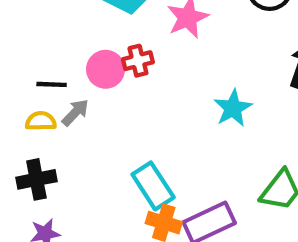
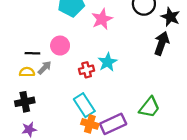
red cross: (138, 61) -> (87, 70), moved
cyan star: (233, 108) -> (108, 62), moved

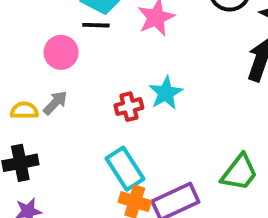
pink circle: (60, 46) -> (61, 52), moved
black line: (32, 53) -> (96, 25), moved

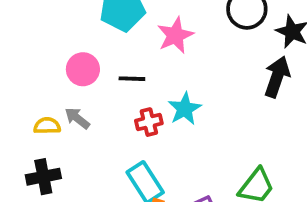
black line: (96, 25) -> (132, 79), moved
gray arrow: (55, 103) -> (77, 118), turned -96

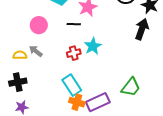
black line: (132, 79) -> (74, 24), moved

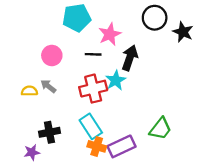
black arrow: (142, 29) -> (130, 58), moved
red cross: (74, 53) -> (93, 89), size x1.6
black cross: (18, 82) -> (49, 132), moved

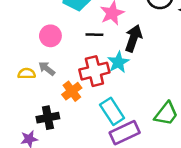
cyan rectangle: (91, 126) -> (112, 111), moved
orange cross: (97, 146) -> (72, 91), moved, turned 36

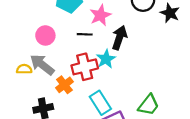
gray arrow: (47, 69) -> (42, 65), size x1.6

